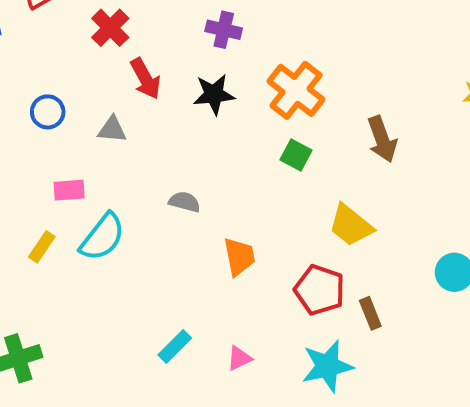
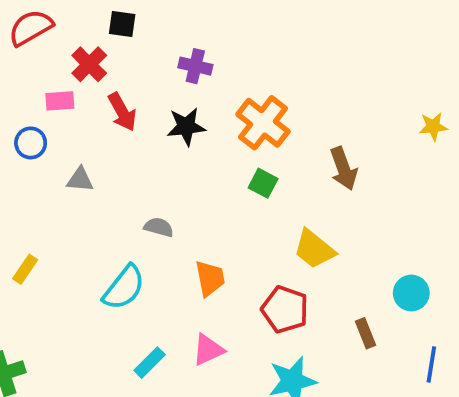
gray triangle: (112, 130) -> (80, 180), moved
pink rectangle: (69, 190) -> (60, 101), moved
cyan semicircle: (102, 237) -> (124, 288), moved
brown rectangle: (370, 313) -> (366, 333), moved
pink triangle: (239, 358) -> (208, 350), moved, size x1.4

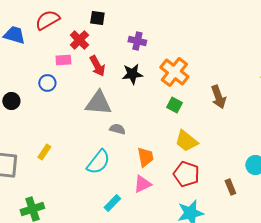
gray triangle: (80, 180) -> (98, 103), moved, size x1.8
yellow trapezoid: (314, 249) -> (186, 141), moved
pink triangle: (208, 350) -> (142, 184), moved

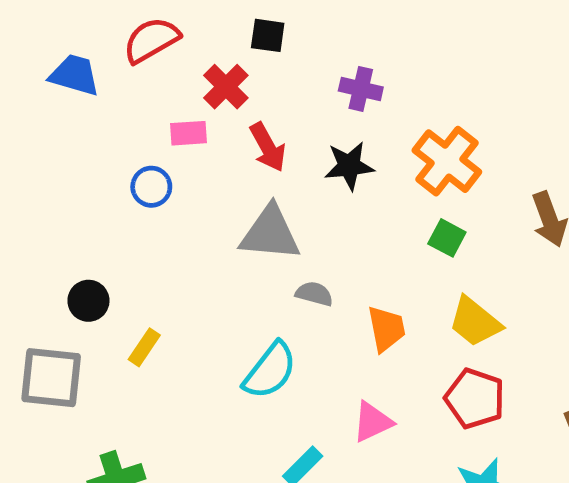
black circle: (11, 101) -> (88, 301), moved
orange trapezoid: (145, 157) -> (386, 329), moved

